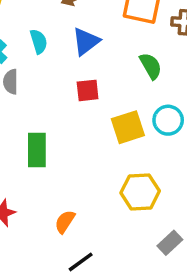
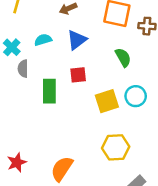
cyan semicircle: (39, 41) -> (43, 40), turned -90
green rectangle: (37, 150) -> (49, 91), moved
orange semicircle: (65, 222) -> (62, 169), size x1.5

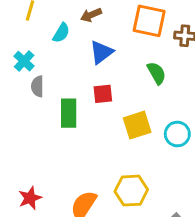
cyan semicircle: (43, 40) -> (61, 33), moved, turned 138
cyan circle: (136, 96) -> (177, 134), moved
yellow hexagon: (116, 147) -> (131, 191), moved

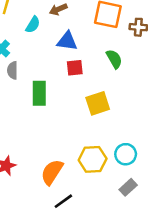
blue triangle: (101, 52) -> (67, 41), turned 45
red square: (103, 94) -> (75, 68), moved
cyan circle: (177, 134) -> (126, 154), moved

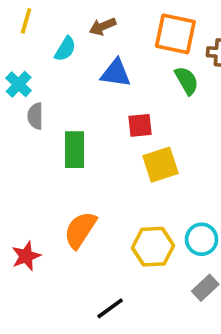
green semicircle: (114, 59) -> (187, 81), moved
red square: (75, 68) -> (140, 125), moved
orange semicircle: (52, 172) -> (80, 230), moved

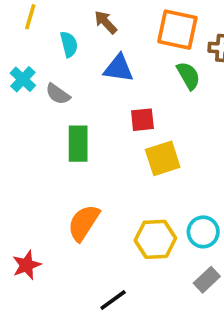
brown arrow: (103, 26) -> (106, 22), turned 70
cyan semicircle: (65, 49) -> (69, 44), turned -45
gray semicircle: (35, 116) -> (58, 94), moved, turned -55
red star: (26, 256) -> (27, 265), moved

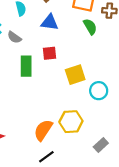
red square: (142, 120) -> (50, 53), moved
orange semicircle: (84, 223) -> (43, 130), moved
cyan circle: (203, 232) -> (99, 91), moved

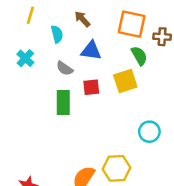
gray semicircle: (14, 37) -> (65, 68), moved
yellow square: (75, 75) -> (125, 81), moved

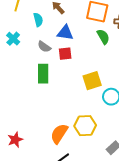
yellow square: (125, 81) -> (92, 81), moved
red square: (91, 87) -> (65, 54), moved

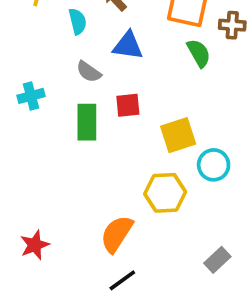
cyan cross: (13, 39) -> (31, 96), moved, turned 32
red square: (65, 54) -> (128, 105), moved
yellow hexagon: (85, 126) -> (165, 193), moved

